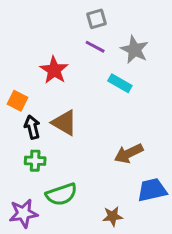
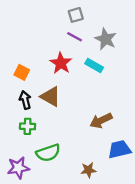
red star: (54, 70) -> (61, 63), moved
orange square: (18, 101) -> (22, 72), moved

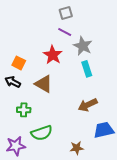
gray star: (106, 39) -> (83, 46), moved
cyan rectangle: (94, 65) -> (87, 69), moved, turned 42
black arrow: (25, 100) -> (13, 82), moved, turned -49

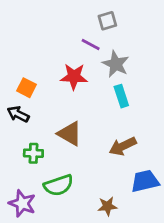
gray square: (66, 13) -> (107, 21), moved
red star: (53, 55) -> (74, 77), turned -30
brown triangle: (44, 84) -> (70, 134), moved
purple star: (16, 146) -> (22, 203), turned 30

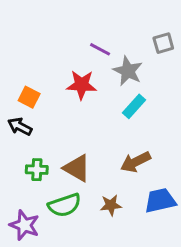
gray square: (107, 21) -> (163, 43), moved
cyan rectangle: (121, 96) -> (134, 106), turned 60
brown triangle: (70, 134) -> (77, 168), moved
brown star: (107, 206) -> (111, 205), moved

